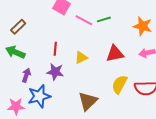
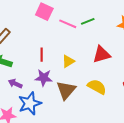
purple arrow: (26, 75) -> (15, 84), turned -80
yellow semicircle: (119, 84) -> (97, 87), moved, turned 96
brown triangle: (88, 101) -> (66, 90), moved

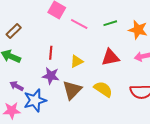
green line: (88, 21) -> (110, 23), moved
purple arrow: (15, 84) -> (17, 86), moved

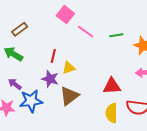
red triangle: (110, 57) -> (112, 86), moved
yellow triangle: (77, 61) -> (69, 68), moved
yellow semicircle: (103, 89) -> (111, 113), moved, turned -132

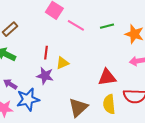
brown triangle: (69, 96) -> (78, 107), moved

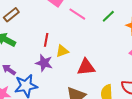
green line: (107, 26) -> (108, 16), turned -32
red triangle: (107, 77) -> (86, 67), moved

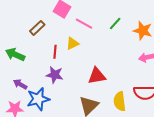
brown rectangle: (11, 15) -> (37, 28), moved
yellow triangle: (62, 51) -> (72, 43), moved

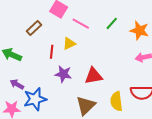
purple star: (55, 75) -> (63, 74), moved

